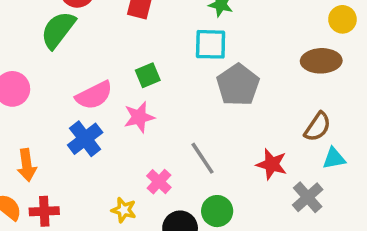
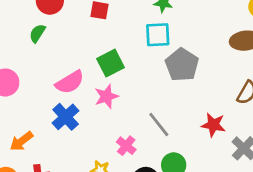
green semicircle: (58, 30) -> (37, 33), size x0.6
green square: (148, 75) -> (111, 63), size x1.4
orange arrow: (27, 165) -> (21, 141), turned 65

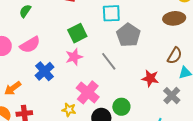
pink semicircle: (70, 82) -> (30, 45), moved
gray line: (159, 125) -> (109, 61), moved
pink cross: (126, 146) -> (88, 92), size x1.6

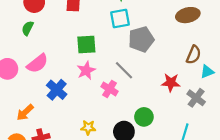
green square: (77, 33) -> (86, 44), turned 30
gray pentagon: (128, 35) -> (141, 39), turned 30
pink cross: (88, 92) -> (110, 89), moved, size x0.7

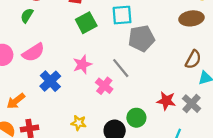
green square: (86, 44) -> (86, 23), moved, turned -30
red star: (171, 83) -> (166, 101), moved

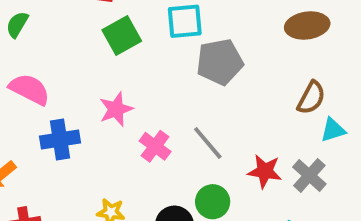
pink semicircle: (33, 52) -> (29, 89), turned -120
gray line: (121, 68) -> (208, 143), moved
blue cross: (50, 81) -> (60, 139), turned 35

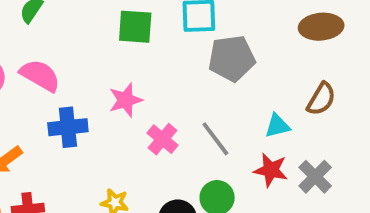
green square: (122, 36) -> (135, 27), turned 30
cyan triangle: (333, 130) -> (277, 126), moved

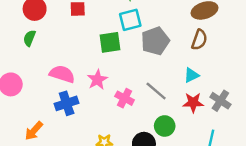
green square: (135, 27) -> (110, 42), moved
pink semicircle: (40, 75) -> (62, 74), moved
brown semicircle: (321, 99) -> (199, 40), moved

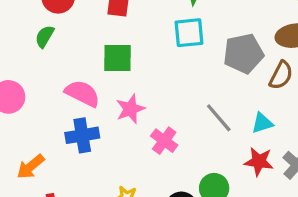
gray pentagon: (155, 41) -> (243, 54), moved
green square: (110, 42) -> (117, 58), moved
gray line: (156, 91) -> (219, 118), moved

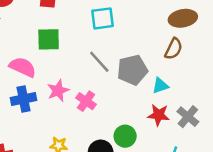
gray pentagon: (243, 54) -> (132, 70), moved
pink star: (130, 109) -> (58, 91), moved
gray line: (219, 118) -> (99, 62), moved

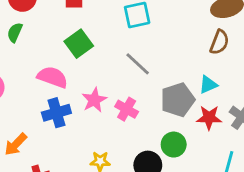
green square: (49, 39) -> (79, 44), turned -30
gray pentagon: (132, 70) -> (178, 100), moved

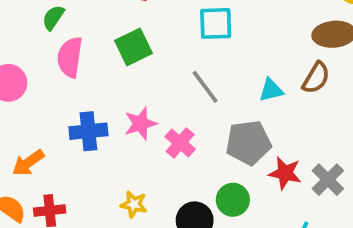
pink semicircle: (52, 77) -> (70, 57), moved, turned -112
cyan triangle: (208, 85) -> (271, 90), moved

